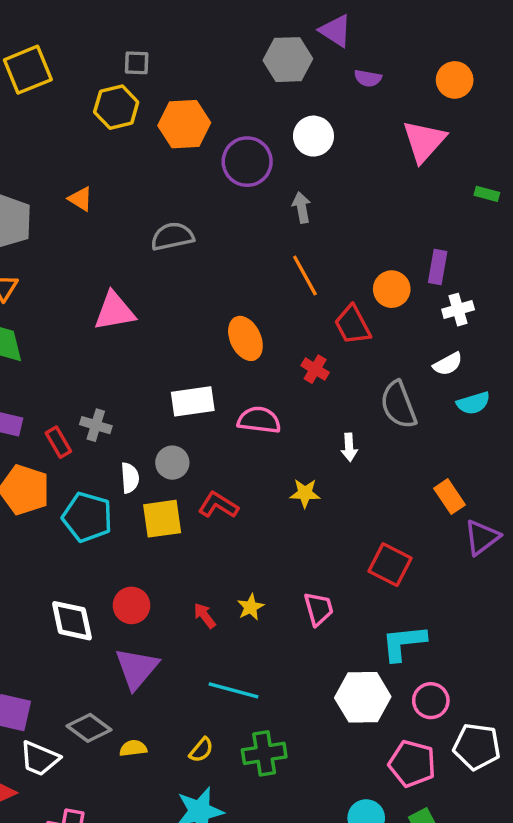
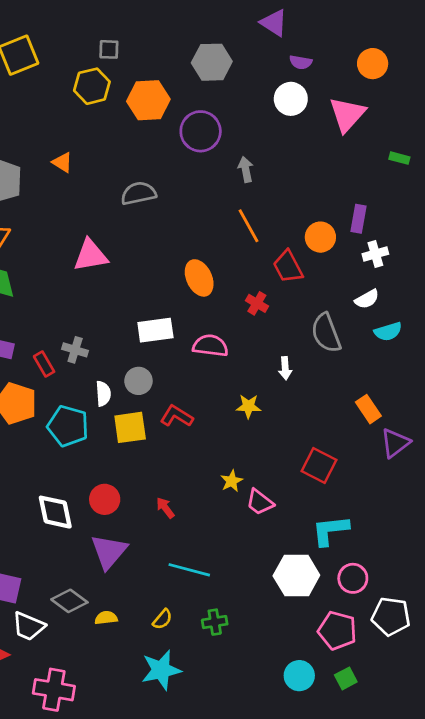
gray hexagon: (288, 60) -> (212, 62), moved
white circle: (313, 136) -> (291, 99), moved
yellow star: (251, 607) -> (232, 481), moved
pink trapezoid: (319, 609) -> (260, 502), turned 144
green cross: (264, 753) -> (215, 622), size x0.7

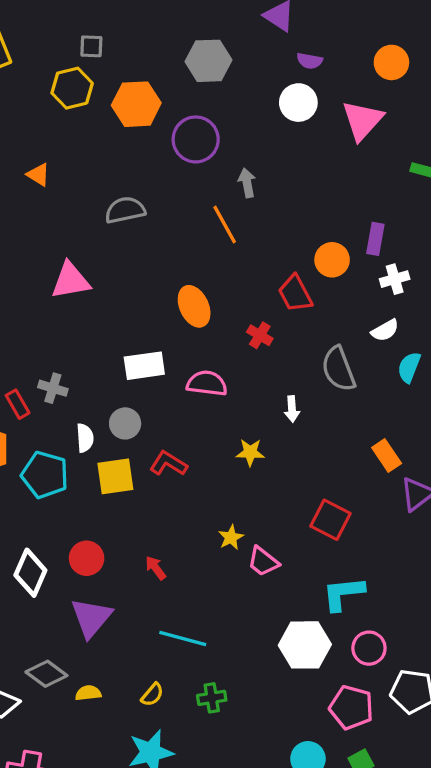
orange line: (248, 226) -> (225, 224), moved
cyan semicircle: (388, 332) -> (409, 367), turned 128
white diamond: (55, 512) -> (30, 573), turned 36

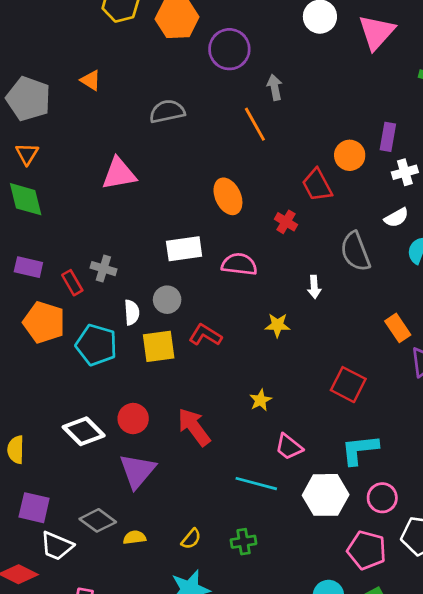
pink trapezoid: (263, 561) -> (289, 447), moved
red arrow: (156, 568) -> (194, 427), size x1.8
white diamond: (30, 573) -> (84, 431), turned -69
cyan line: (183, 638) -> (256, 484), moved

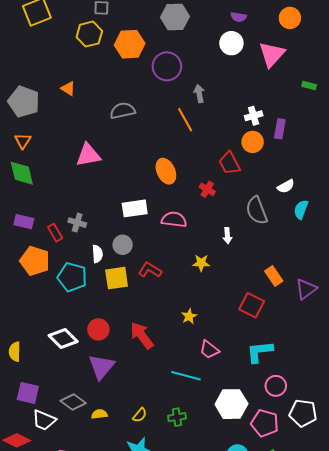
white cross: (405, 172) -> (254, 116), moved
orange rectangle: (398, 328) -> (274, 276), moved
white hexagon: (326, 495) -> (231, 404), moved

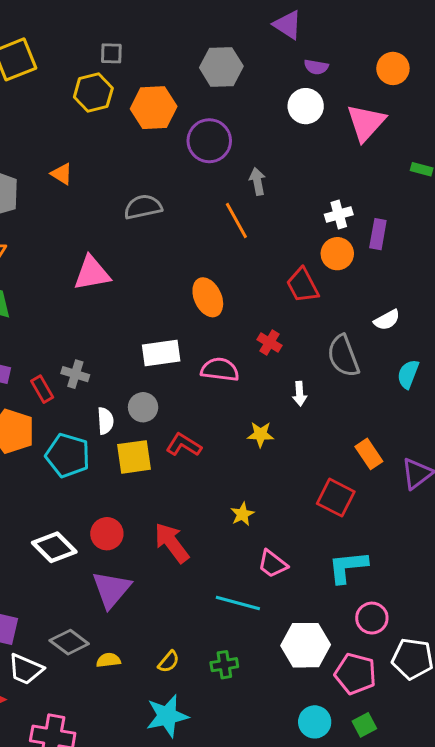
red cross: (207, 189) -> (270, 342), moved
cyan semicircle: (301, 209) -> (408, 374), moved

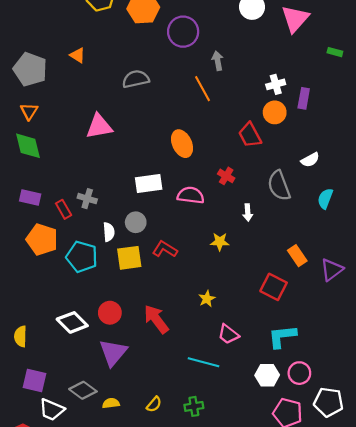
white hexagon: (306, 645) -> (267, 375), moved, size x0.7

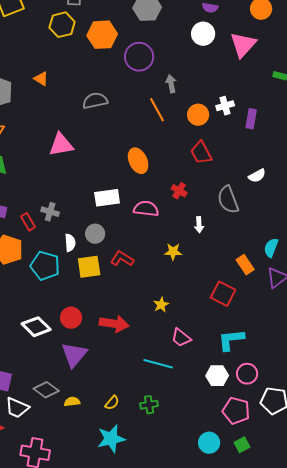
orange circle: (275, 112) -> (198, 115), moved
cyan semicircle: (325, 199) -> (271, 248), moved
red arrow: (156, 319) -> (114, 324), turned 136

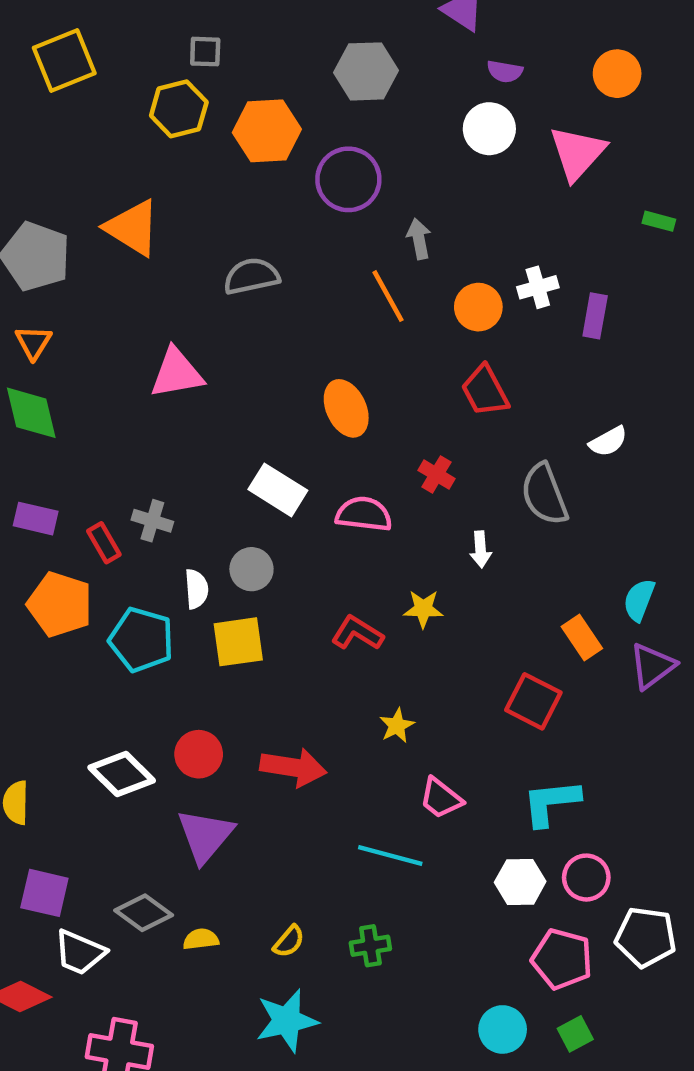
orange triangle: (41, 79) -> (133, 228), size x1.8
white rectangle: (107, 198) -> (278, 490), turned 40
red L-shape: (122, 259) -> (357, 633), moved

